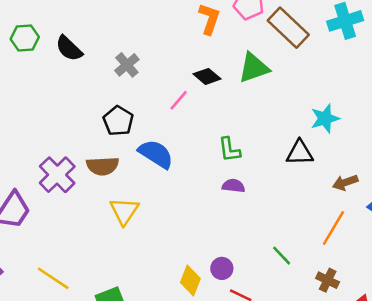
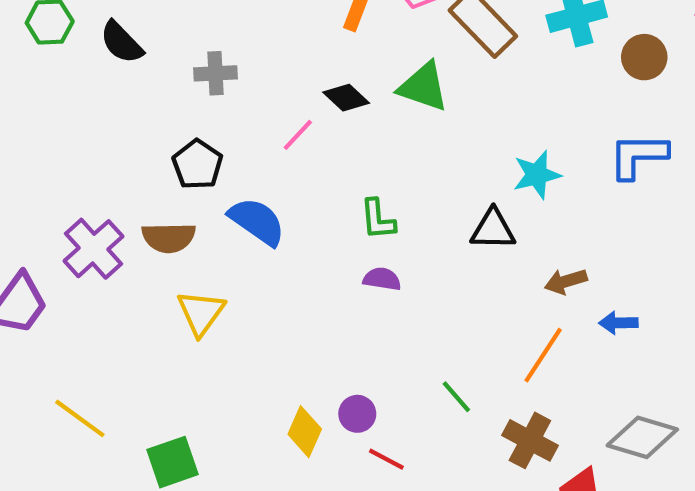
gray cross: (127, 65) -> (215, 73), turned 35
green triangle: (254, 68) -> (423, 87), turned 36
brown cross: (328, 280) -> (530, 440), size x1.4

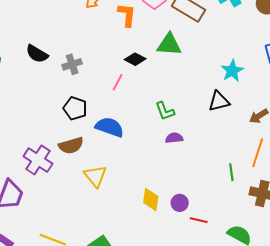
black semicircle: (122, 42) -> (37, 54), moved
green line: (456, 397) -> (231, 172), moved, turned 48
yellow diamond: (305, 432) -> (151, 199), moved

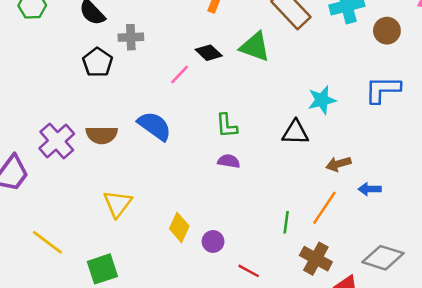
black pentagon: (75, 108) -> (98, 62), moved
yellow triangle: (95, 176) -> (118, 204), moved
red line: (199, 220) -> (249, 271), moved

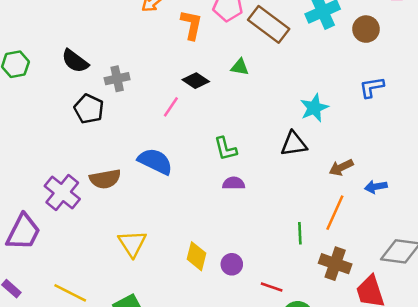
green triangle: (255, 47) -> (240, 67), size x0.6
blue L-shape: (383, 90) -> (372, 87), size x0.7

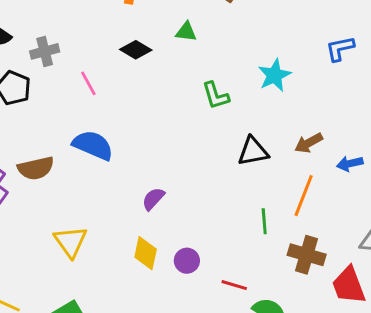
pink line: (171, 107) -> (88, 83), moved, turned -60
black triangle: (294, 144) -> (253, 151), moved
green L-shape: (226, 149) -> (216, 96), moved
purple semicircle: (234, 183) -> (153, 199), moved, turned -45

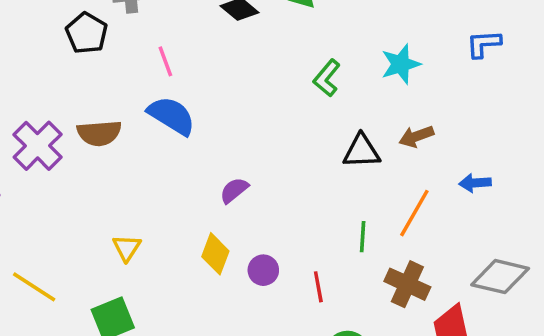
pink line: (88, 83) -> (165, 61), moved
green L-shape: (216, 96) -> (327, 78), turned 48
brown arrow: (309, 143) -> (416, 136), moved
yellow triangle: (71, 242) -> (127, 248), moved, size x0.7
red line: (234, 285) -> (318, 287), moved, turned 55

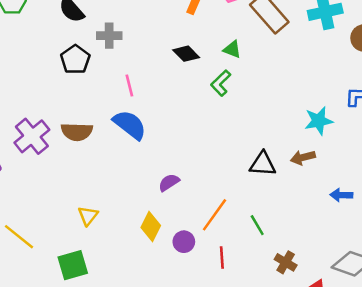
cyan star: (401, 64) -> (319, 121), moved
green L-shape: (327, 78) -> (221, 83), moved
orange line: (414, 213) -> (215, 215), moved
green line: (363, 237) -> (257, 225), turned -40
brown cross: (407, 284) -> (286, 262), size x0.7

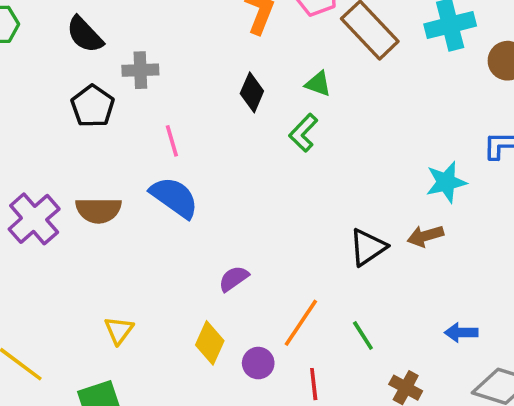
black diamond: (186, 54) -> (252, 92), turned 70
black triangle: (263, 164) -> (368, 247), turned -36
blue arrow: (341, 195) -> (461, 333), moved

